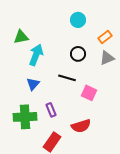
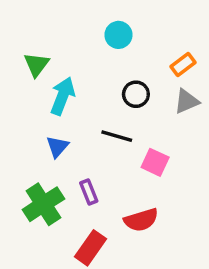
cyan circle: (78, 20) -> (118, 35), moved
green triangle: (21, 37) -> (36, 65), turned -42
green cross: (25, 117) -> (43, 204), turned -30

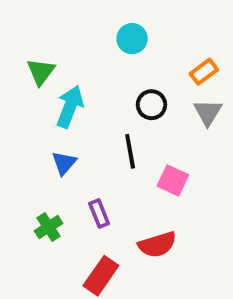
gray triangle: (187, 101) -> (208, 112), turned -36
black line: (117, 136) -> (130, 151), turned 64
green cross: (43, 204) -> (49, 227), size x0.6

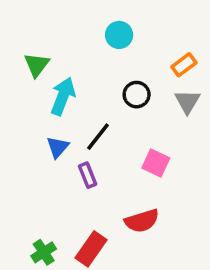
black line: (130, 151) -> (98, 137), moved, turned 48
purple rectangle: (99, 213) -> (87, 175), moved
green cross: (49, 227) -> (44, 252), moved

